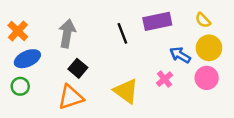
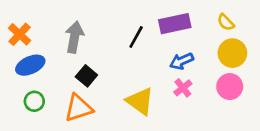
black line: (122, 33) -> (136, 37), turned 50
blue arrow: (180, 55) -> (182, 61), moved, turned -55
green circle: (20, 86) -> (34, 101), moved

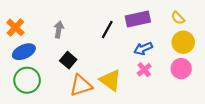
gray arrow: (74, 37) -> (59, 30), size x0.7
green circle: (34, 101) -> (27, 80), size x1.6
orange triangle: (78, 108) -> (81, 85), moved

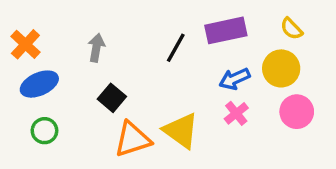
yellow circle: (183, 42) -> (281, 68), moved
green circle: (27, 80) -> (44, 131), size x0.6

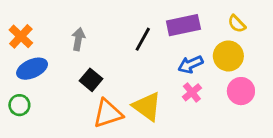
green circle: (44, 131) -> (19, 105), moved

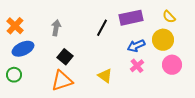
yellow triangle: (147, 106) -> (105, 76), size x0.7
orange triangle: (108, 113) -> (62, 81), moved

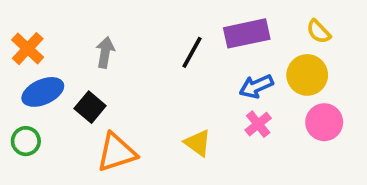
black square: (65, 57) -> (90, 107), moved

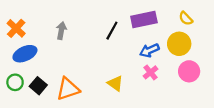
black square: (90, 107) -> (38, 86), moved

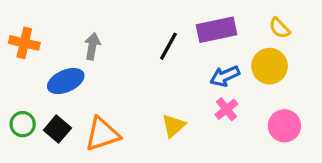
orange cross: (16, 28) -> (24, 43), turned -30
blue ellipse: (25, 54) -> (66, 81), moved
pink circle: (189, 71) -> (284, 126), moved
yellow triangle: (115, 83) -> (173, 126), turned 42

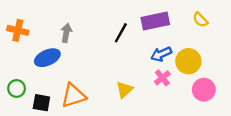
yellow circle: (270, 66) -> (188, 61), moved
black square: (57, 129) -> (41, 103), moved, turned -30

